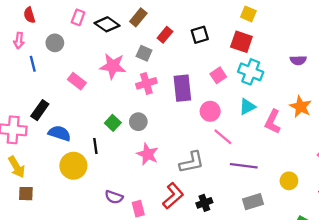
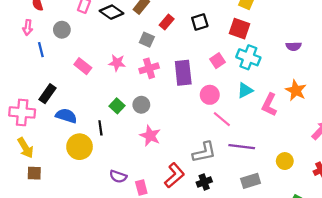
pink star: (113, 66) -> (117, 63), moved, size x0.7
gray L-shape: (192, 162) -> (204, 152), moved

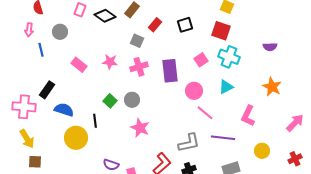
pink L-shape: (269, 105) -> (248, 116), moved

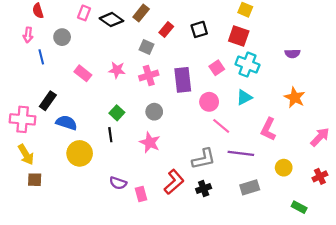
gray circle: (132, 100) -> (154, 112), moved
black line: (95, 121) -> (110, 135), moved

